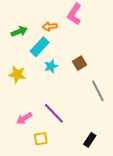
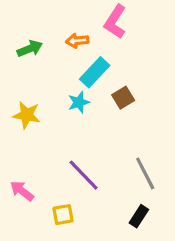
cyan rectangle: (40, 47) -> (95, 72), moved
gray line: (98, 91) -> (145, 173), moved
pink arrow: (24, 118) -> (22, 191), moved, turned 70

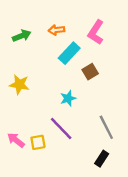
pink L-shape: (115, 22) -> (96, 32), moved
cyan star: (79, 102) -> (68, 98), moved
yellow square: (63, 215) -> (38, 142), moved

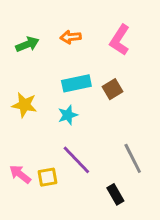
cyan rectangle: (69, 53) -> (76, 83), moved, turned 35
cyan star: (68, 98) -> (68, 115), moved
black rectangle: (102, 159) -> (115, 194), moved, turned -63

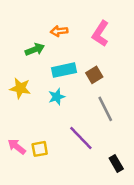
green arrow: (27, 44) -> (35, 49), moved
gray line: (133, 158) -> (105, 109), moved
purple line: (76, 160) -> (81, 138), moved
black rectangle: (115, 194) -> (116, 164), moved

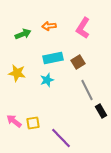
green arrow: (35, 49) -> (23, 34), moved
purple line: (81, 138) -> (61, 138), moved
black rectangle: (116, 164) -> (101, 111), moved

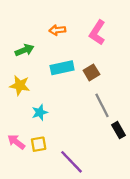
green arrow: (23, 34) -> (24, 50), moved
cyan star: (47, 80) -> (40, 112), moved

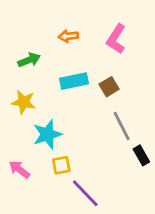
cyan star: (40, 112) -> (47, 134), size x1.5
yellow square: (39, 144) -> (61, 165), moved

